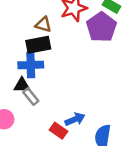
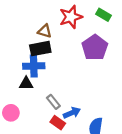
purple pentagon: (101, 27) -> (95, 47), moved
gray rectangle: (31, 97) -> (53, 102), moved

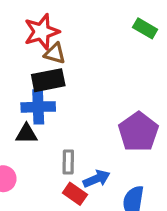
red star: (71, 17) -> (42, 32), moved
purple pentagon: (95, 47) -> (138, 132), moved
gray rectangle: (53, 102) -> (68, 162), turned 40

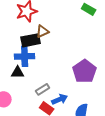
brown triangle: (55, 53) -> (43, 31), moved, turned -40
gray rectangle: (68, 162) -> (43, 89), turned 56

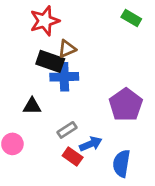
black rectangle: (31, 40) -> (50, 61), turned 30
blue cross: (25, 56) -> (64, 77), moved

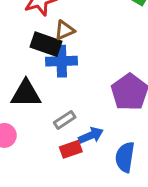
black triangle: (32, 106) -> (26, 94), size x1.5
red rectangle: (73, 156) -> (71, 149), turned -54

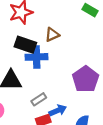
brown triangle: (65, 30) -> (52, 35), moved

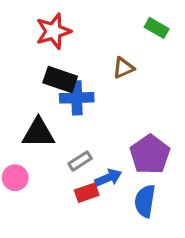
brown triangle: (52, 35) -> (123, 68), moved
purple pentagon: (86, 79) -> (150, 154), moved

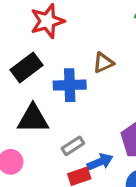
brown triangle: (123, 68) -> (103, 63), moved
black rectangle: (60, 80) -> (27, 68), moved, turned -56

